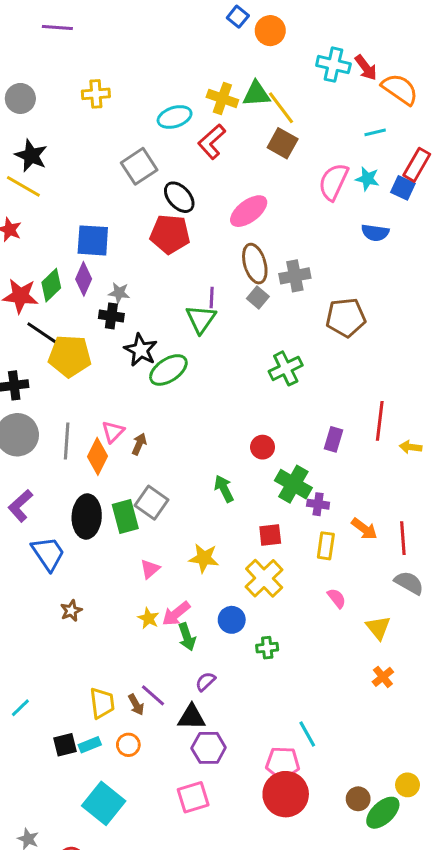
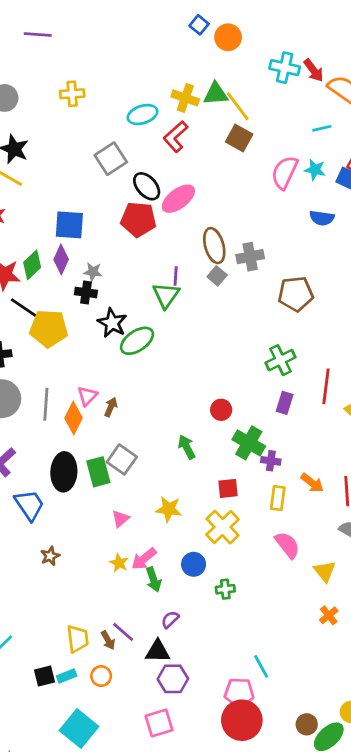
pink ellipse: (249, 211) -> (178, 199), moved
green cross: (286, 368) -> (280, 360), moved
pink semicircle: (337, 598) -> (287, 545), size x1.5

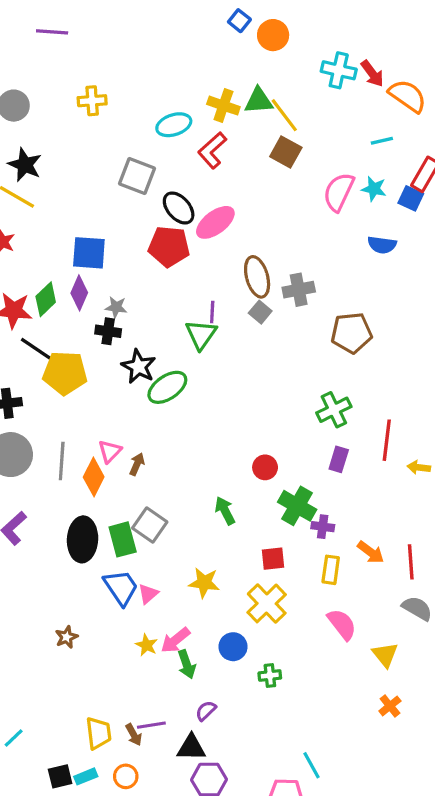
gray square: (111, 159) -> (137, 176), turned -36
blue trapezoid: (29, 505) -> (121, 587), moved
purple line: (123, 632) -> (151, 725), turned -50

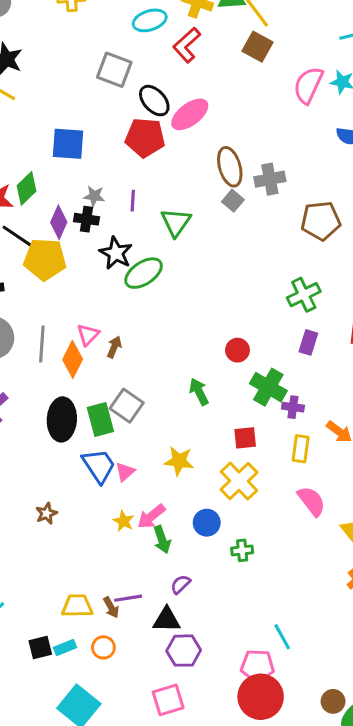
purple diamond: (79, 293) -> (59, 222), moved
purple line: (212, 312) -> (133, 201), moved
yellow trapezoid: (99, 733) -> (77, 606), turned -84

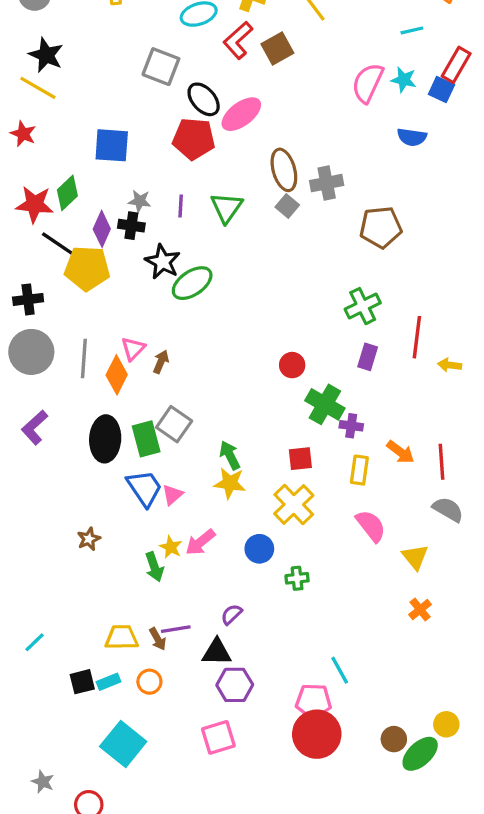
brown square: (258, 47) -> (277, 48), moved, turned 32
green triangle: (176, 222) -> (227, 208), moved
green arrow: (199, 392) -> (230, 455), moved
green arrow: (162, 540) -> (154, 567), moved

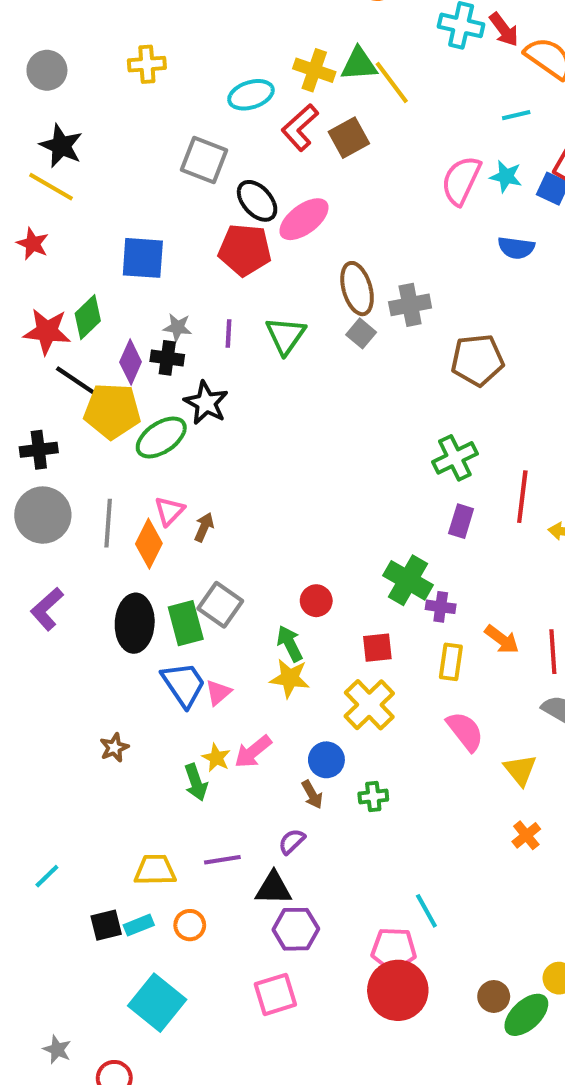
green ellipse: (192, 283) -> (161, 437), moved
red circle: (292, 365) -> (316, 601), moved
brown arrow: (158, 639) -> (312, 795), moved

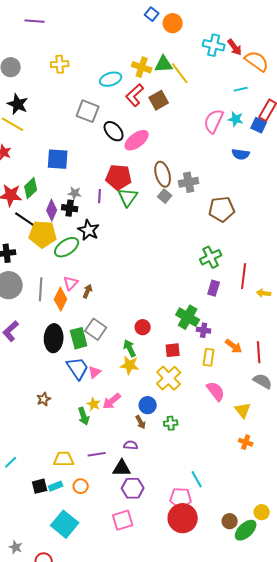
red pentagon: (245, 250) -> (119, 177), moved
orange cross: (526, 835) -> (246, 442), turned -32
purple semicircle: (292, 841) -> (131, 445), turned 48

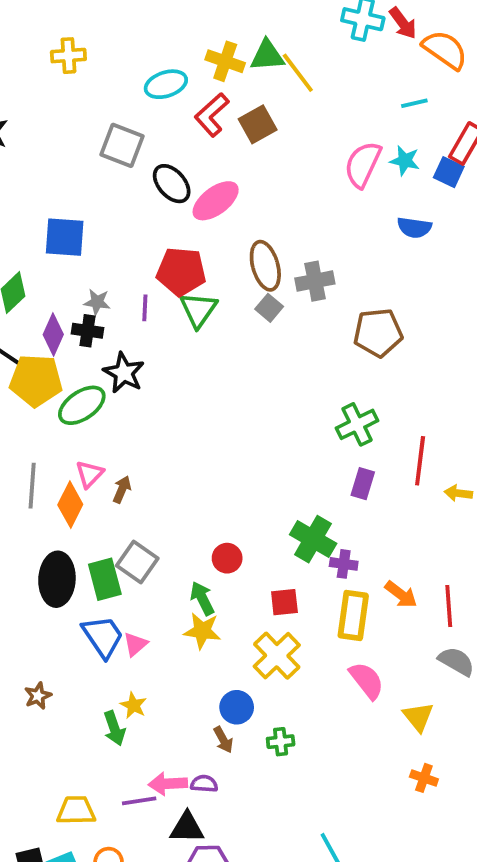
yellow rectangle: (209, 357) -> (353, 616), size x1.4
pink arrow: (112, 401) -> (168, 784), moved, turned 36

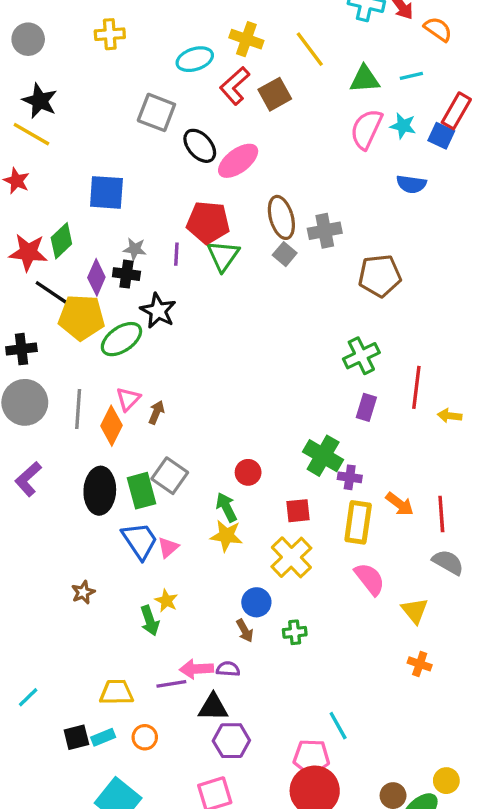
orange semicircle: (445, 50) -> (438, 29), size x0.7
green triangle: (267, 56) -> (365, 79), moved

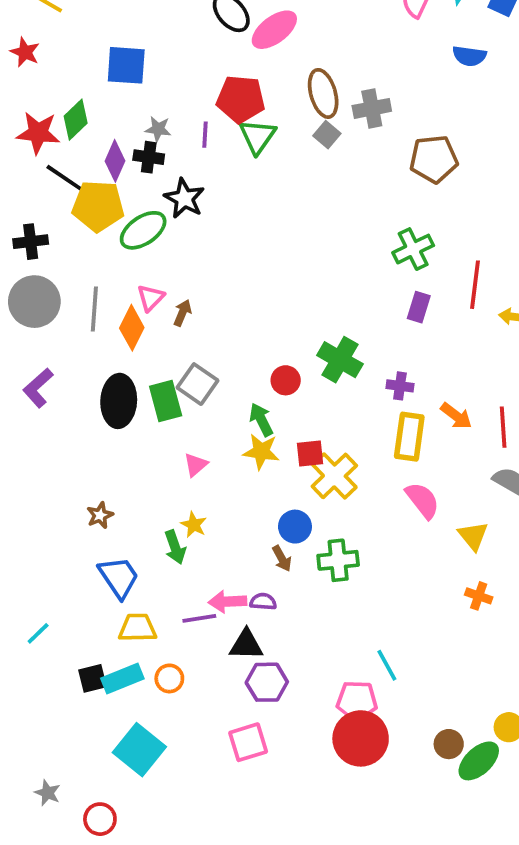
green cross: (323, 456) -> (340, 360), moved
red square: (298, 511) -> (310, 453), moved
blue trapezoid: (140, 541) -> (119, 577), moved
green cross: (295, 632) -> (338, 560), size x1.5
cyan rectangle: (103, 737) -> (122, 678), size x1.5

